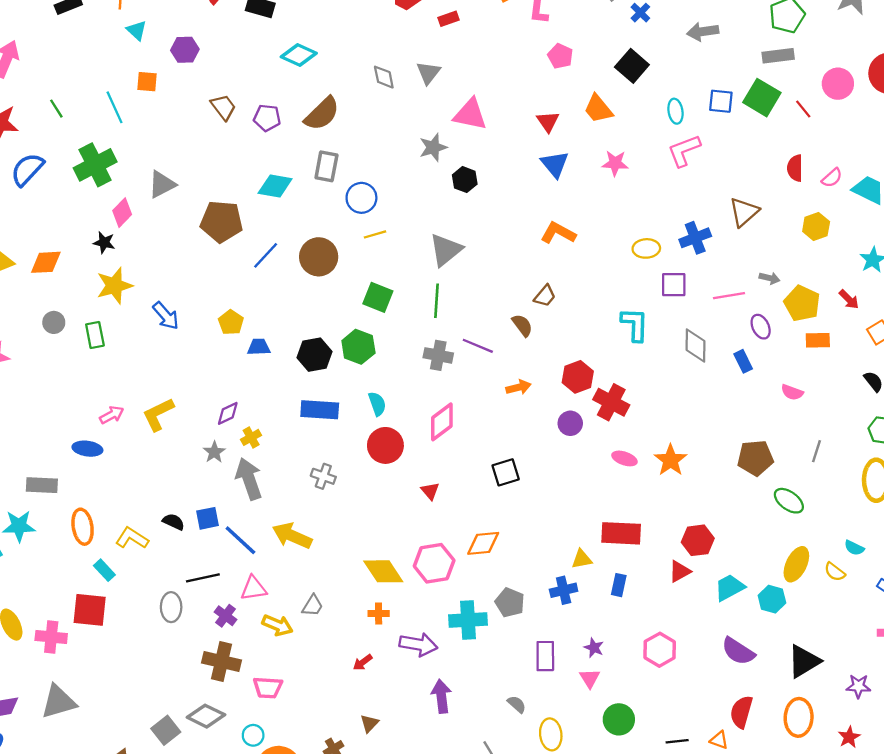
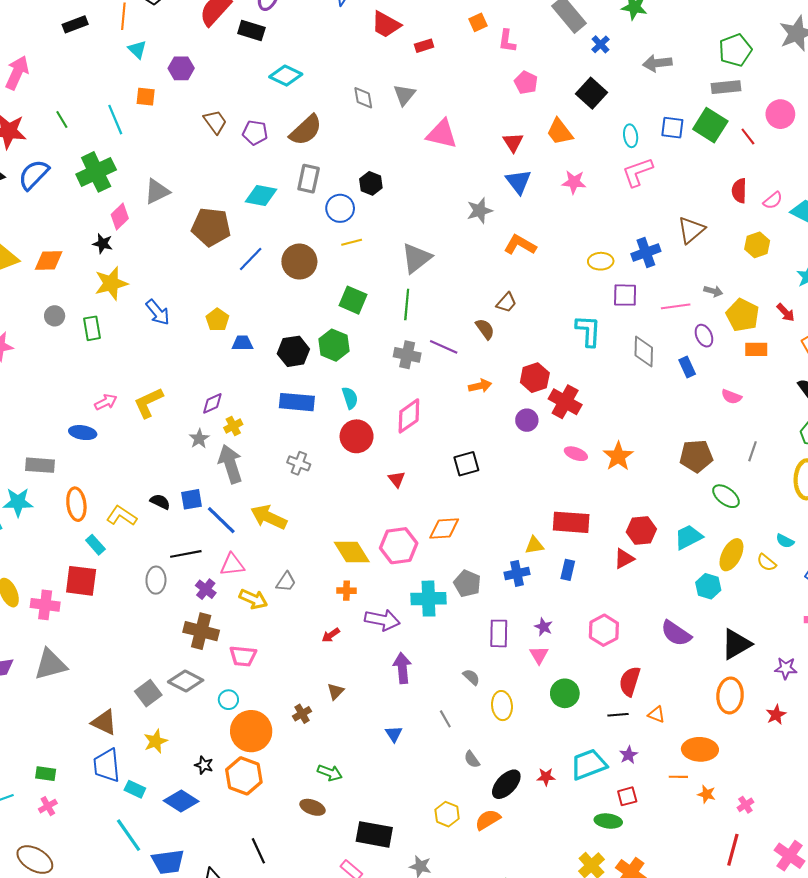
gray star: (433, 147) -> (480, 211), moved
black hexagon: (465, 180) -> (371, 183), moved
cyan trapezoid: (730, 588) -> (688, 537), moved
red semicircle: (741, 712) -> (630, 681), moved

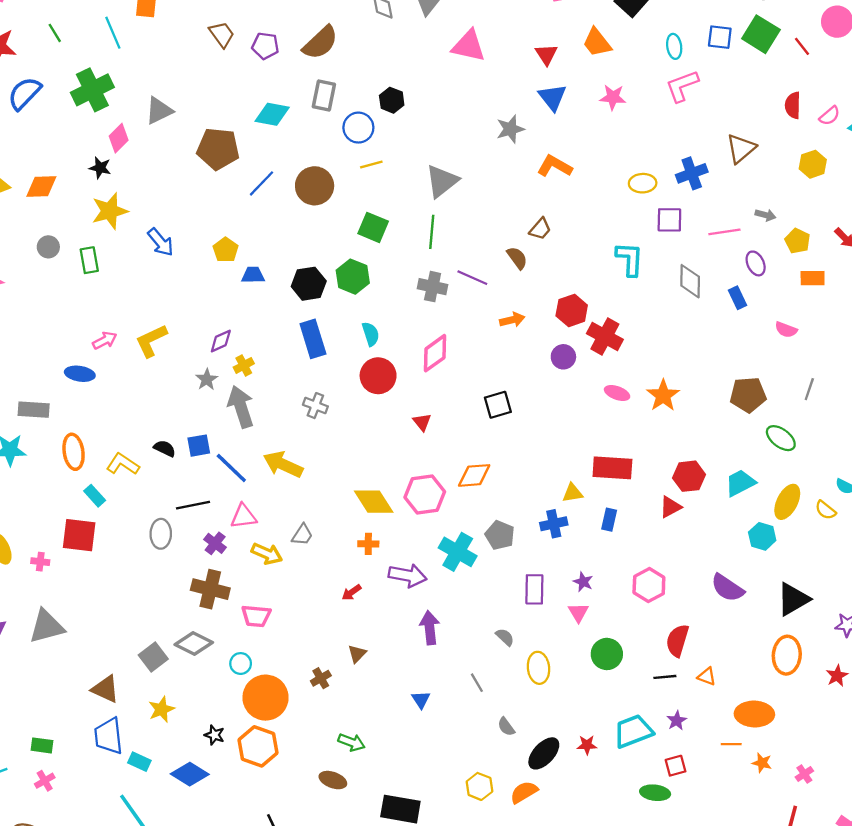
yellow pentagon: (743, 315) -> (797, 241), size x0.7
blue rectangle: (297, 402) -> (313, 339), turned 68
cyan cross: (429, 599) -> (458, 552), turned 32
pink cross: (45, 605) -> (40, 562), size x0.6

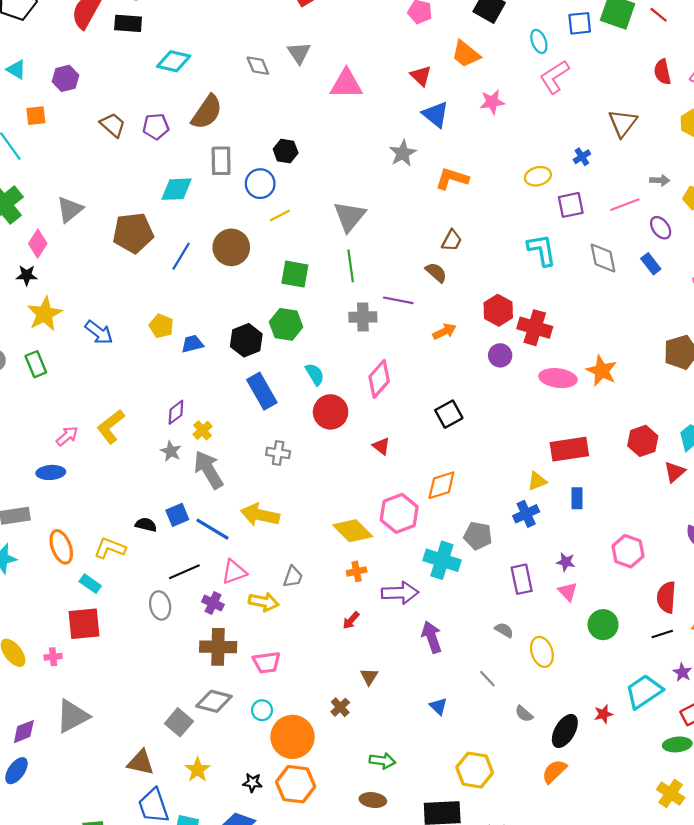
blue cross: (692, 173) -> (582, 157), size x0.6
pink ellipse: (617, 393) -> (558, 378), size x1.5
red triangle: (670, 507) -> (675, 472), moved
yellow hexagon: (479, 786) -> (475, 770), moved, size x1.4

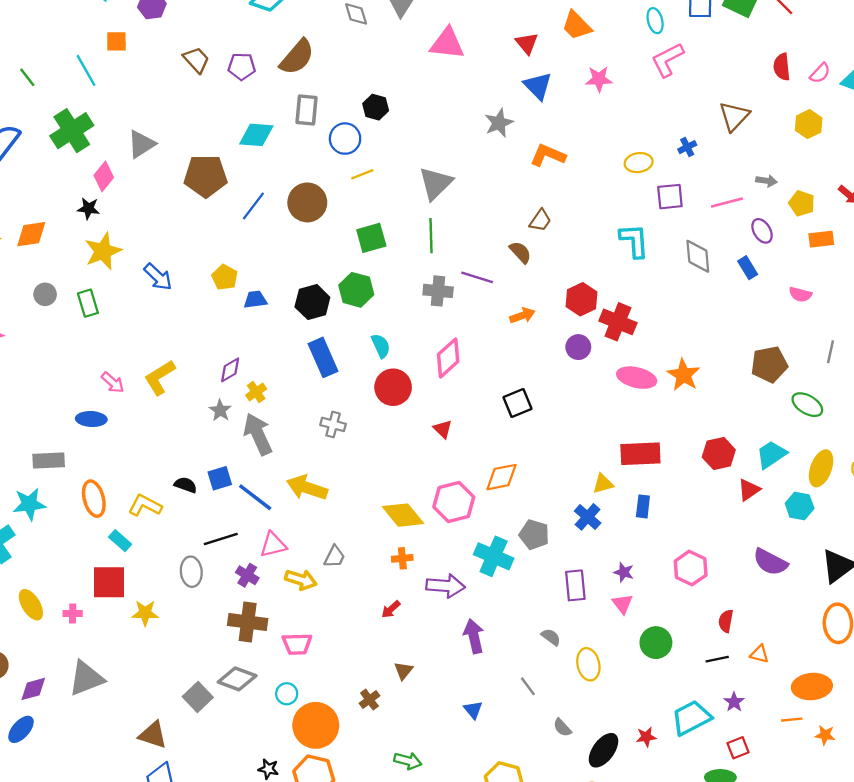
green square: (295, 274) -> (371, 238), turned -32
pink arrow: (67, 436) -> (113, 383), turned 75
blue cross: (526, 514) -> (588, 517), turned -30
red semicircle: (666, 597) -> (726, 621), size x0.7
yellow star: (197, 770) -> (145, 613), moved, turned 30

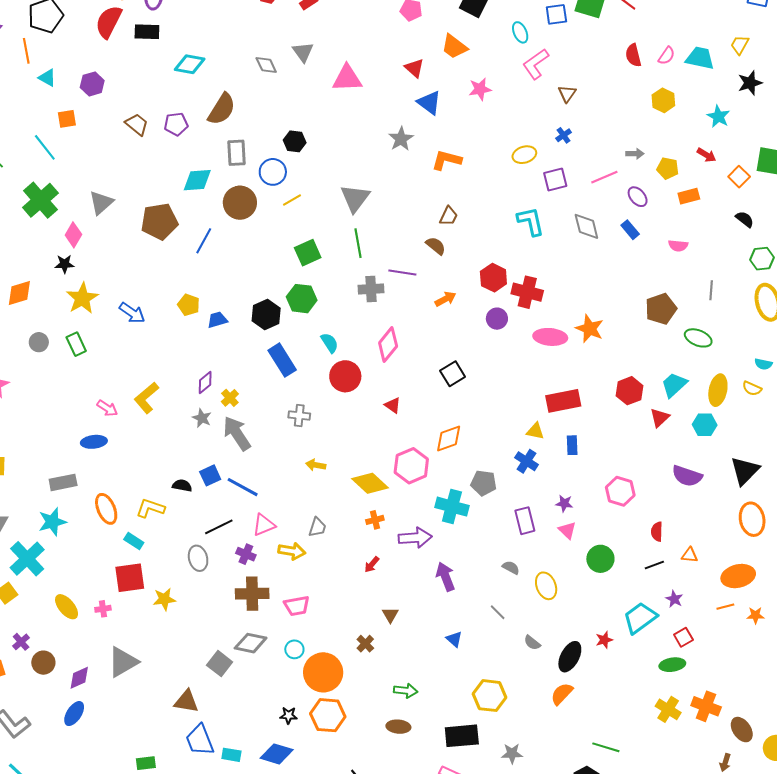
brown triangle: (734, 116) -> (567, 94), moved, size x0.7
brown circle: (307, 202) -> (240, 203), moved
yellow triangle: (603, 484) -> (535, 431), turned 36
yellow arrow: (307, 488) -> (316, 465), moved, size x0.6

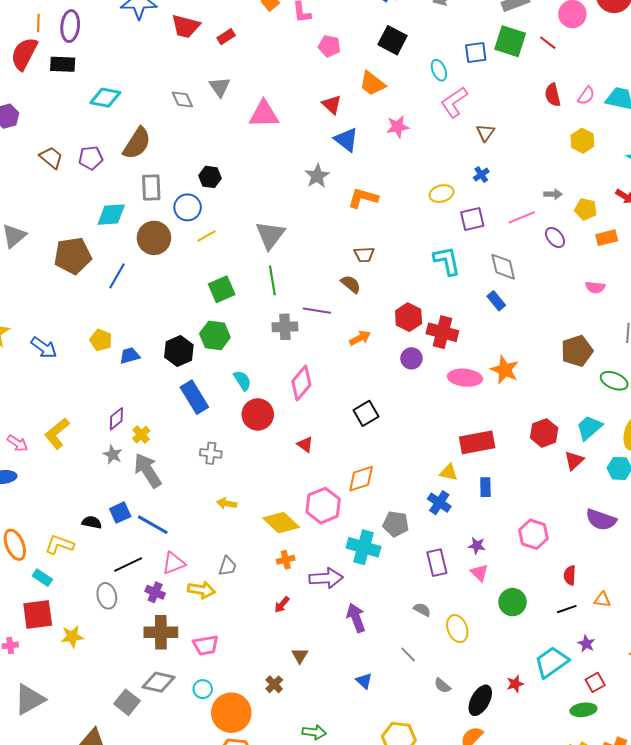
brown trapezoid: (449, 216) -> (364, 255), turned 60
blue rectangle: (630, 230) -> (496, 301), moved

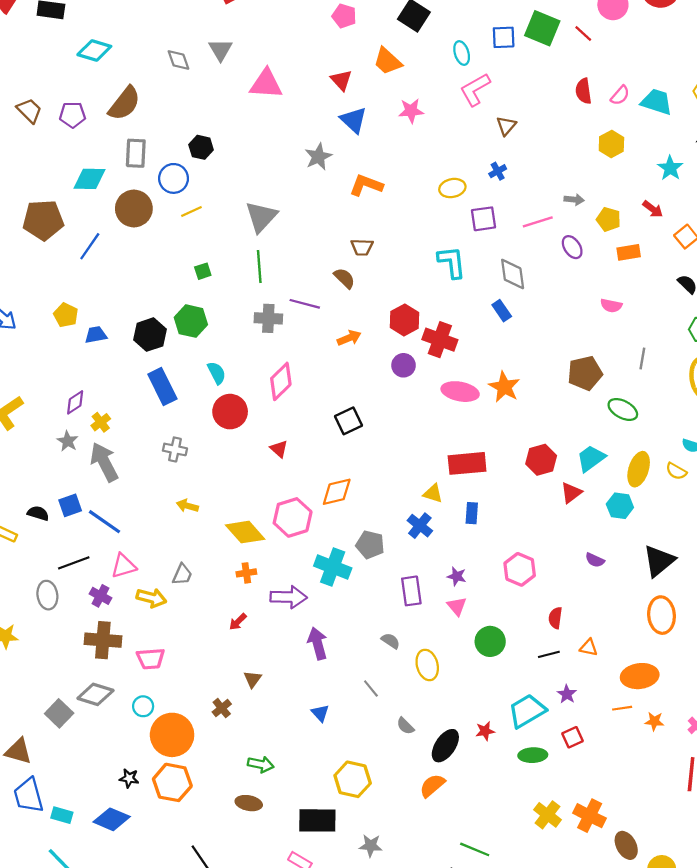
green square: (222, 289) -> (203, 271), size x0.6
purple semicircle: (601, 520) -> (595, 560), size x0.6
green ellipse: (583, 710) -> (533, 755), moved

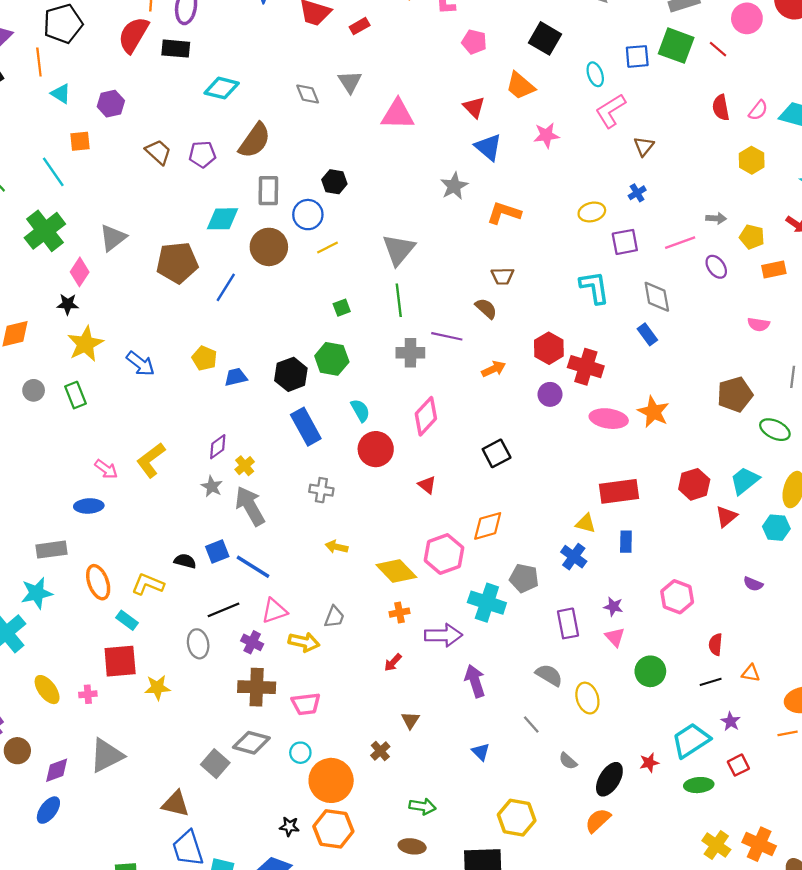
gray semicircle: (391, 641) -> (549, 675), size x1.4

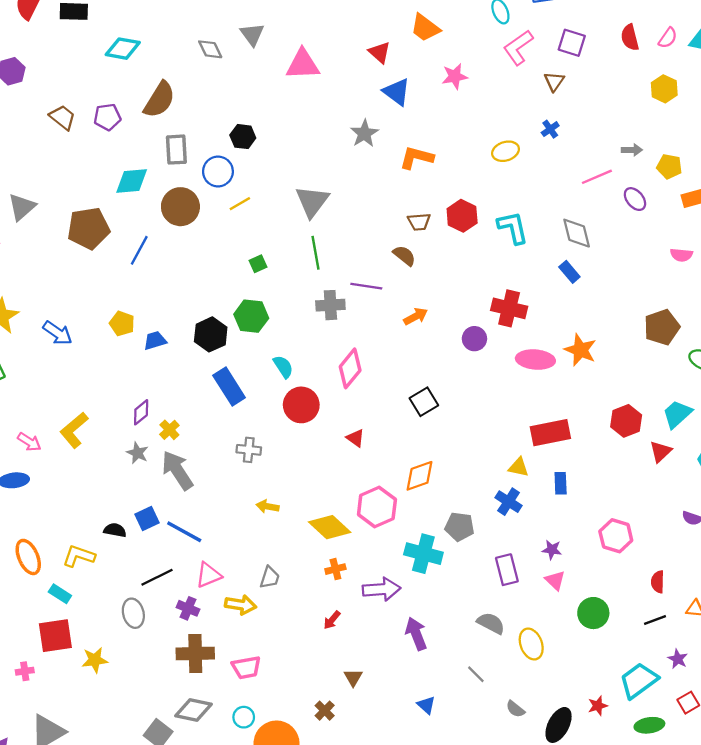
purple square: (625, 242) -> (572, 43), moved, turned 32
red hexagon: (549, 348) -> (462, 216), moved

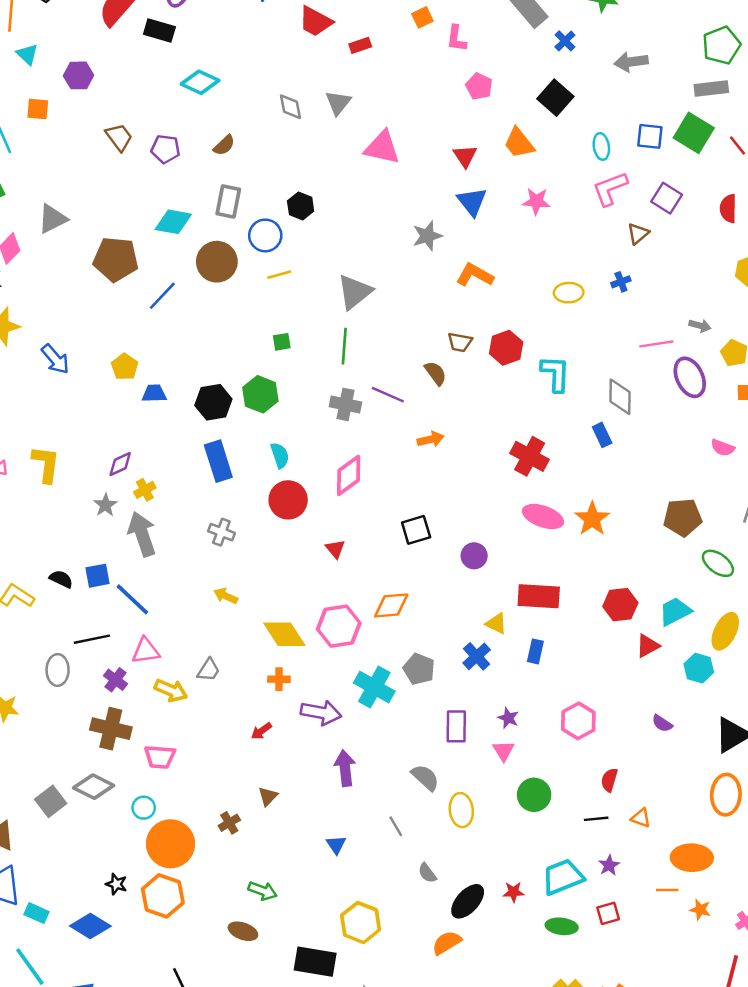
brown semicircle: (159, 100) -> (224, 145), size x0.6
purple ellipse: (635, 199) -> (690, 377), size x1.5
purple circle: (474, 339) -> (474, 556), moved
yellow L-shape: (74, 430) -> (46, 464), turned 123

